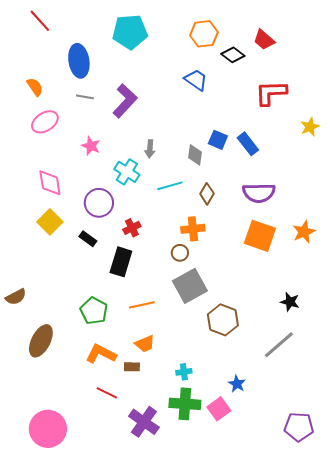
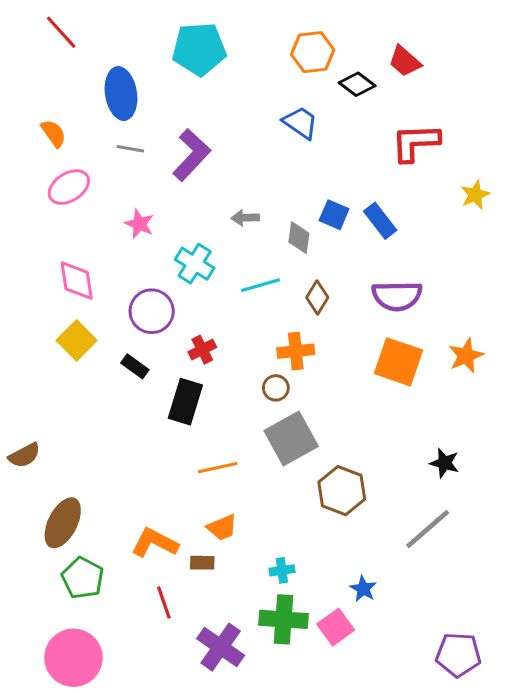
gray arrow: (150, 149) -> (245, 218), moved, turned 84
green pentagon: (94, 311) -> (83, 578), moved
red line: (107, 393) -> (164, 603), turned 45

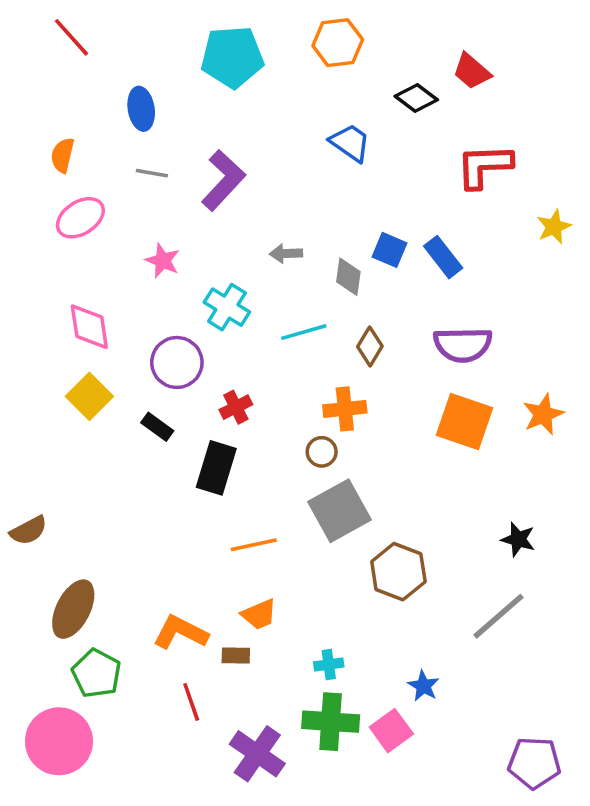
orange hexagon: (313, 52) -> (338, 43), moved
blue ellipse: (121, 94) -> (141, 109), size x0.7
orange semicircle: (54, 133) -> (63, 155), turned -132
pink circle: (73, 658) -> (59, 741), moved

